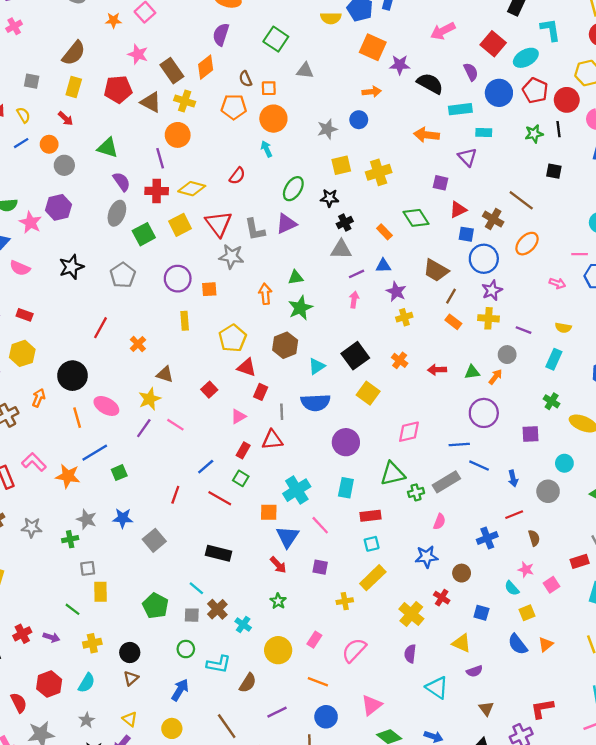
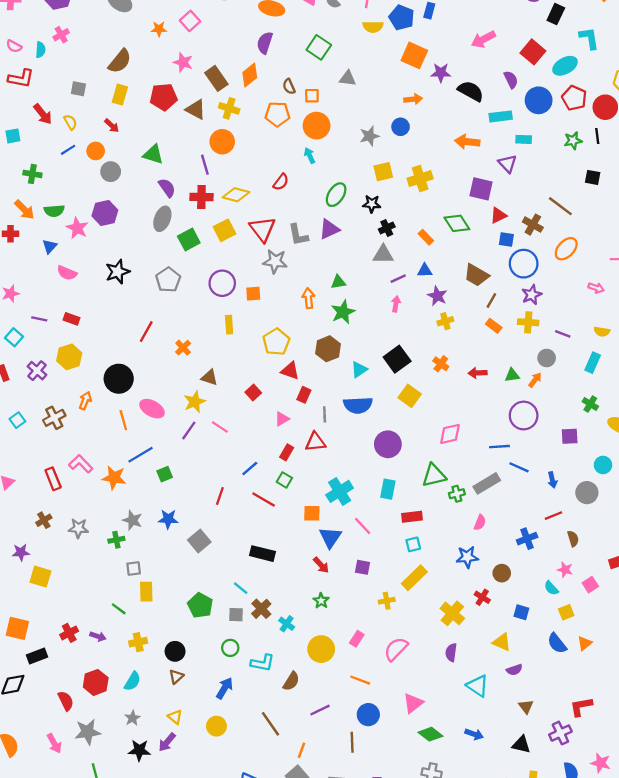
purple square: (441, 183) -> (481, 189), size x1.5

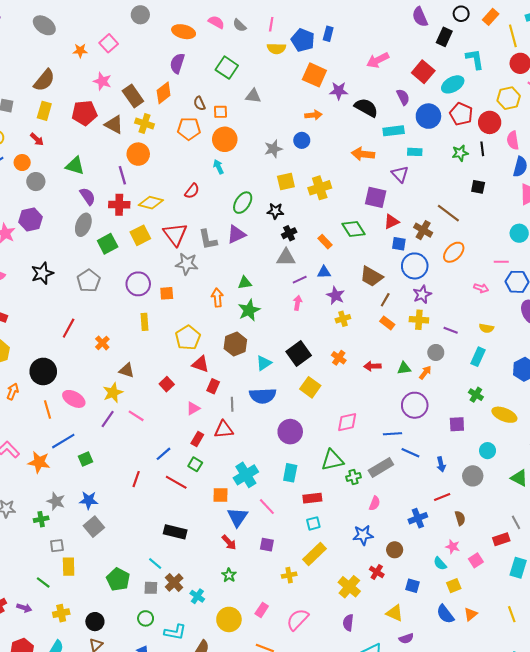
gray square: (199, 541) -> (94, 527), moved

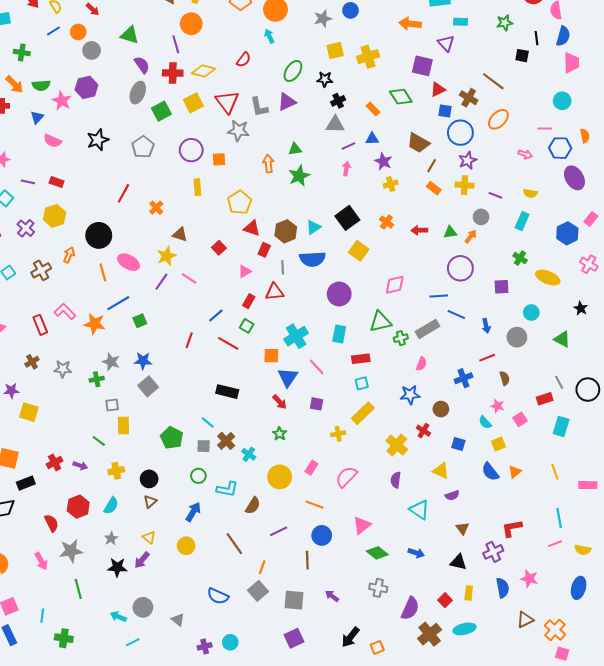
black line: (482, 149) -> (536, 38), moved
brown hexagon: (235, 344) -> (286, 231), moved

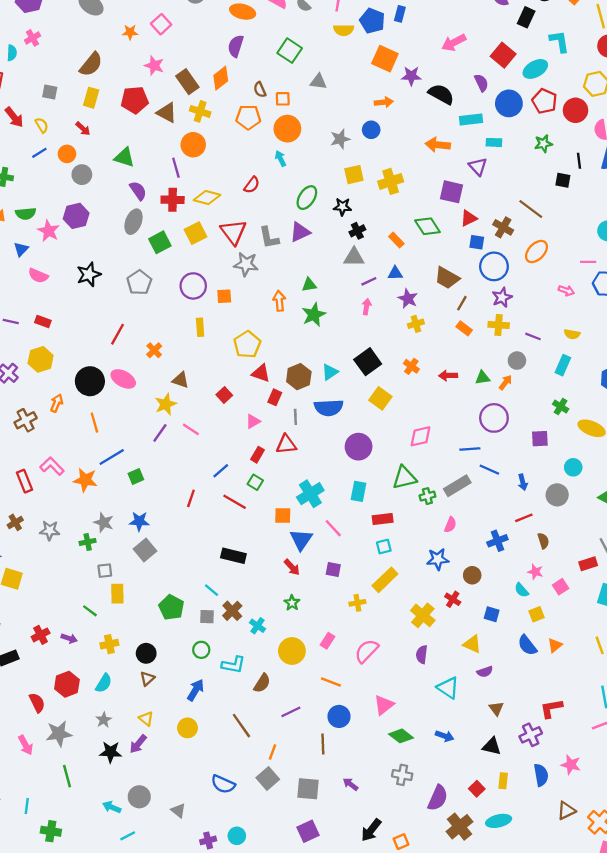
pink ellipse: (129, 262) -> (123, 379), moved

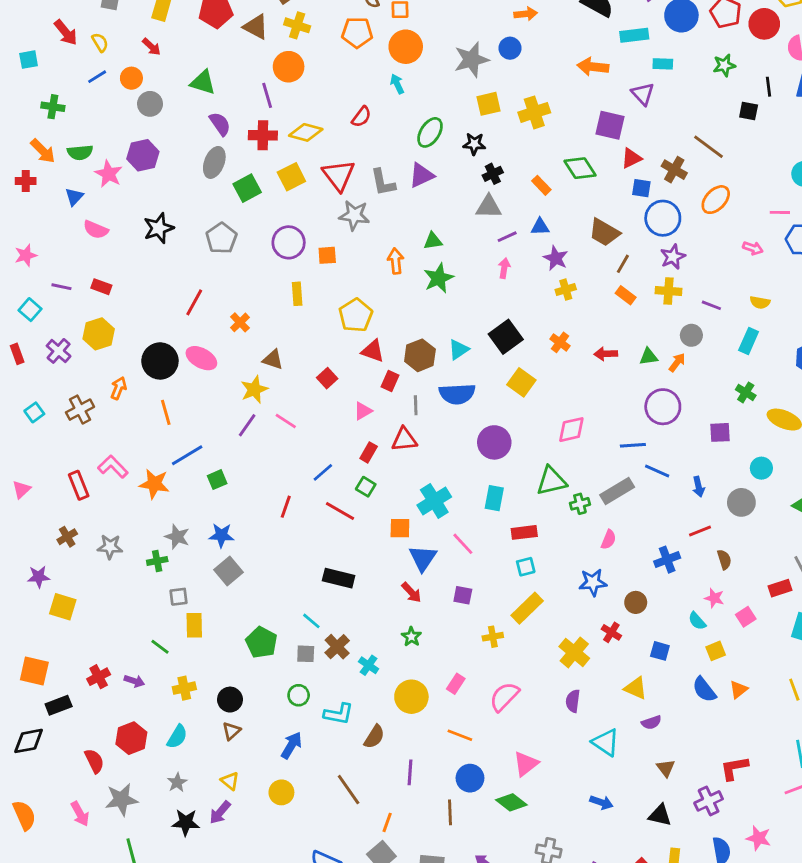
gray star: (340, 139) -> (471, 60), size x1.4
purple line: (291, 712) -> (410, 772), turned -60
green diamond: (401, 736) -> (511, 802), moved

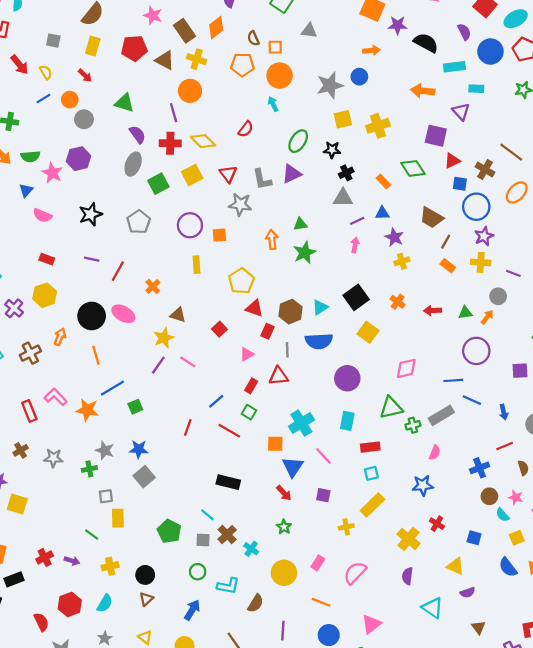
yellow diamond: (306, 132) -> (203, 141), turned 30
red triangle: (339, 175) -> (228, 174), size x0.7
purple line: (61, 287) -> (92, 259), moved
brown circle: (636, 602) -> (489, 496), moved

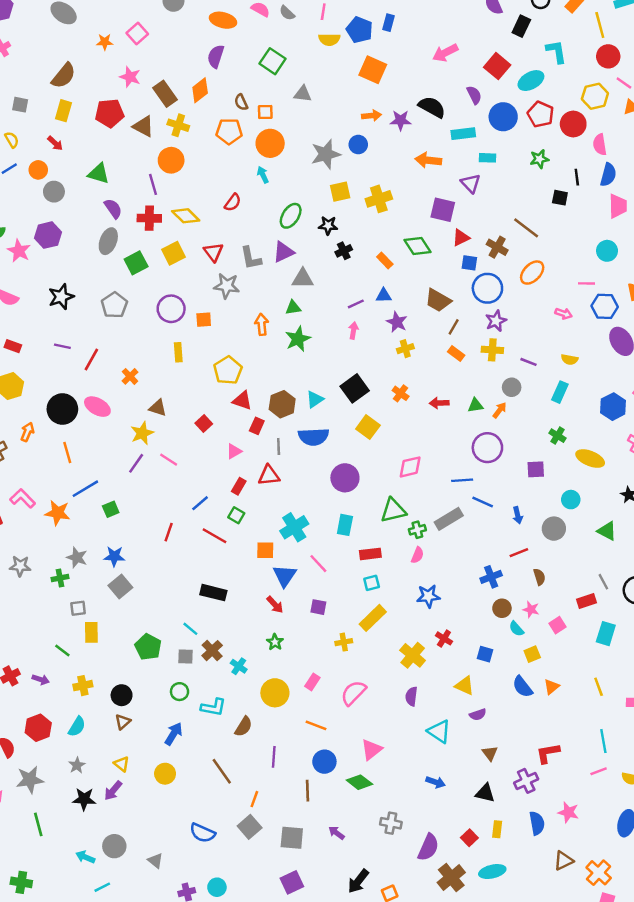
purple star: (398, 25) -> (401, 120), moved
gray triangle: (343, 198) -> (303, 279), moved
pink semicircle: (435, 453) -> (417, 555), moved

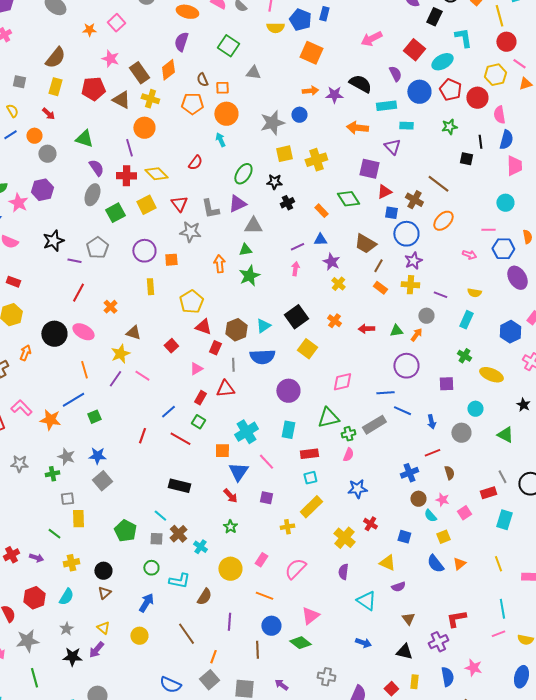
purple line: (62, 346) -> (74, 261), moved
yellow cross: (405, 349) -> (338, 284), turned -32
orange line: (67, 452) -> (84, 370), moved

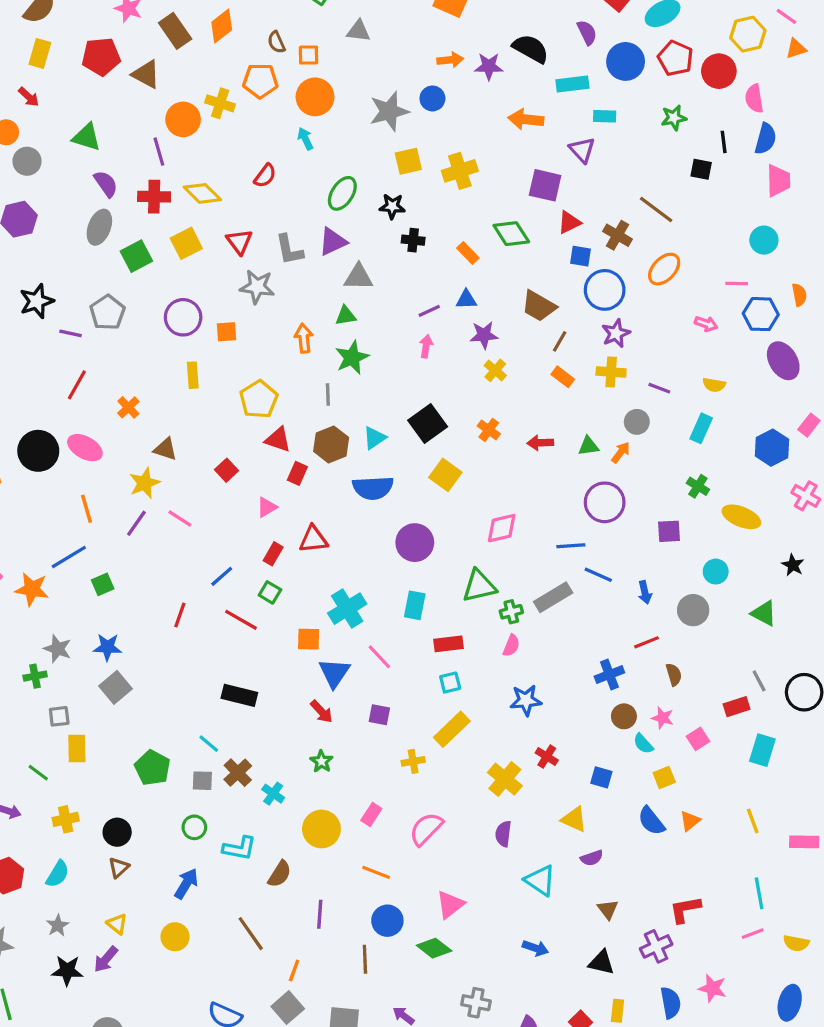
yellow cross: (150, 99) -> (220, 103), moved
black cross: (287, 203) -> (413, 240), turned 32
purple star: (331, 262) -> (484, 335), turned -30
gray line: (233, 365) -> (328, 395), moved

